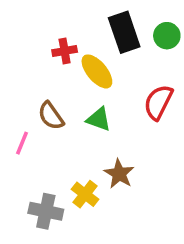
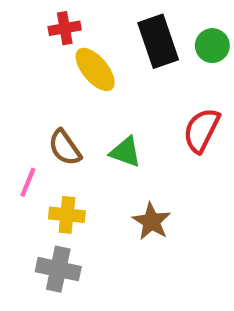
red cross: (65, 51) -> (65, 28), moved
yellow ellipse: (97, 71) -> (95, 69), moved
yellow cross: (85, 194) -> (67, 215), moved, turned -32

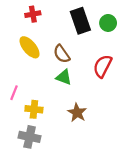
yellow ellipse: (95, 69) -> (30, 47), moved
brown semicircle: (65, 148) -> (62, 54), moved

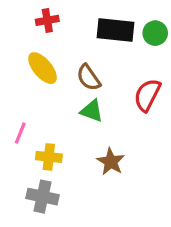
black rectangle: (80, 21) -> (116, 30), turned -65

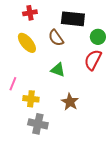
green circle: (155, 33) -> (98, 37), moved
brown semicircle: (89, 78) -> (56, 38), moved
gray cross: (43, 197) -> (38, 124), moved

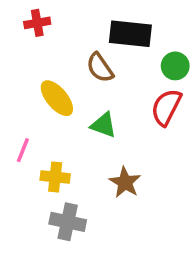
red cross: (30, 13) -> (37, 23), moved
yellow ellipse: (27, 43) -> (57, 98), moved

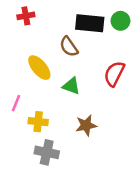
green circle: (175, 66) -> (120, 21), moved
brown star: (125, 182) -> (86, 125), turned 30

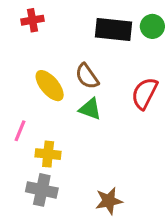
brown semicircle: (69, 47) -> (87, 76), moved
brown star: (86, 125) -> (109, 201), moved
gray cross: (47, 152) -> (42, 190), moved

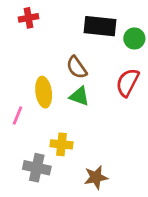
green circle: (152, 26) -> (134, 38), moved
yellow ellipse: (50, 86) -> (44, 92), moved, turned 32
yellow cross: (48, 154) -> (62, 144), moved

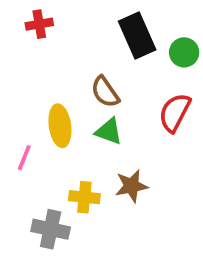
black rectangle: (100, 26) -> (137, 35), turned 60
brown star: (96, 177) -> (131, 186), moved

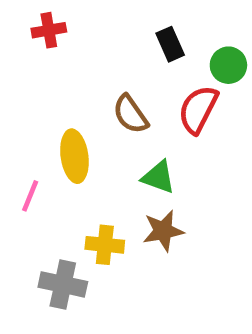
black rectangle: (137, 35) -> (170, 44), size x0.6
red semicircle: (175, 113) -> (198, 109), moved
green triangle: (109, 131) -> (158, 177), moved

